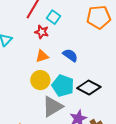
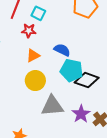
cyan pentagon: (63, 86) -> (72, 70), moved
gray triangle: (52, 107) -> (52, 106), turned 35

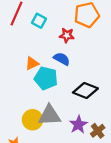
red star: (29, 31) -> (67, 35), moved
cyan pentagon: (72, 70) -> (46, 78), moved
yellow circle: (35, 81) -> (33, 120), moved

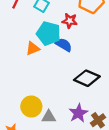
cyan pentagon: (46, 78) -> (48, 33), moved
gray triangle: (50, 115) -> (49, 117), moved, size x0.6

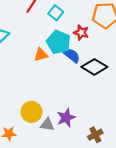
black diamond: (87, 78) -> (94, 67), moved
purple star: (78, 113) -> (66, 118), moved

